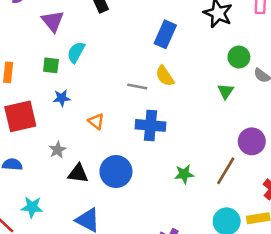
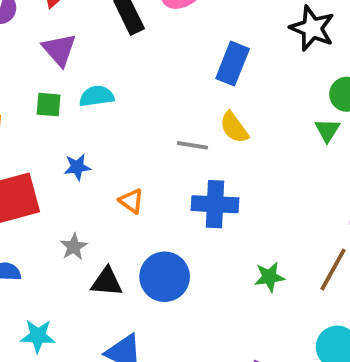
cyan semicircle: (76, 52) -> (97, 96), turned 55
green square: (51, 65) -> (49, 105), moved
green triangle: (226, 91) -> (327, 130), moved

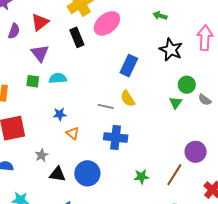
blue star: (77, 167) -> (60, 114), moved

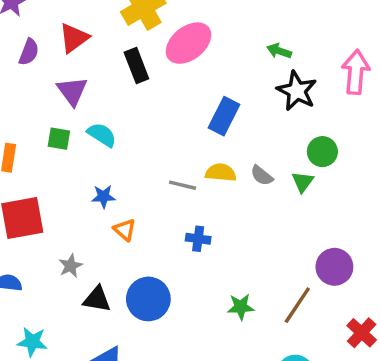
green arrow: (160, 16) -> (279, 51), moved
cyan semicircle: (58, 78) -> (102, 135), turned 36
yellow semicircle: (128, 99) -> (221, 173), turned 126
gray semicircle: (205, 100) -> (262, 176), moved
blue cross: (116, 137) -> (198, 239), size x0.6

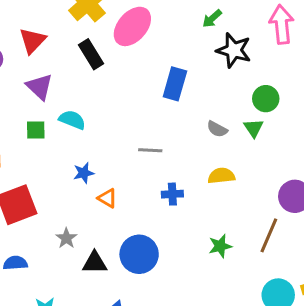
green arrow: (279, 51) -> (212, 19), turned -50
yellow semicircle: (221, 173) -> (221, 176), moved

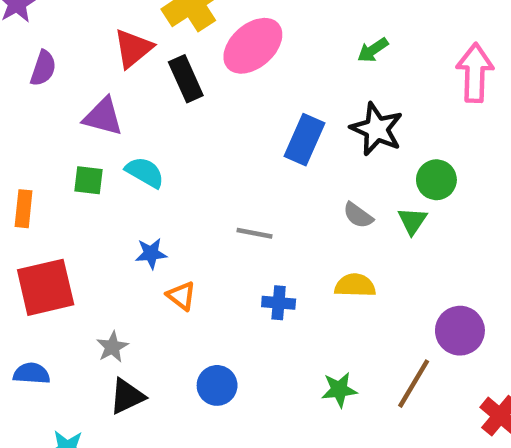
red triangle: (32, 41) -> (133, 48), moved
black star: (234, 50) -> (377, 129), moved
purple triangle: (40, 87) -> (103, 117), turned -36
blue circle: (139, 254) -> (217, 385), size x0.7
black triangle: (95, 263) -> (127, 396), moved, turned -32

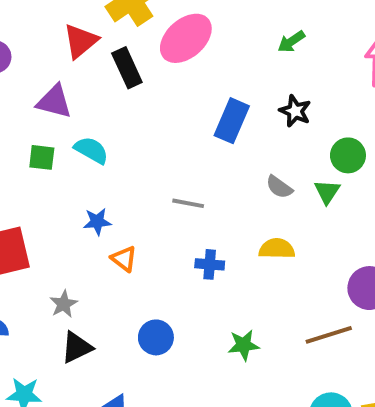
black star: (377, 129) -> (295, 111), size x0.7
brown line: (414, 384) -> (329, 335), turned 42
green star: (339, 390) -> (244, 345), moved

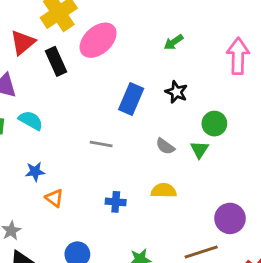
gray line: (188, 203) -> (101, 144), moved

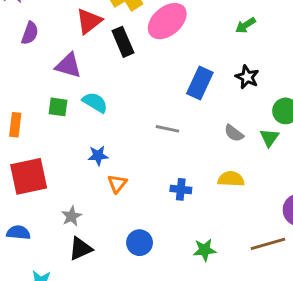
orange triangle: (54, 198) -> (117, 184), turned 30

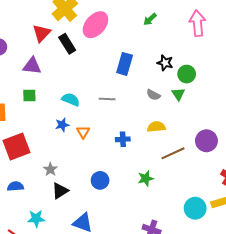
black star: (247, 77) -> (165, 63), moved
cyan semicircle: (95, 102) -> (71, 99), moved
orange triangle: (117, 184) -> (83, 132), moved
brown line: (268, 244) -> (173, 153), moved

